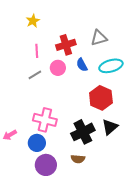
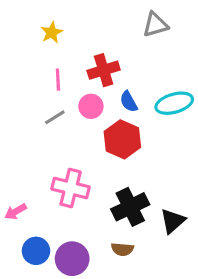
gray triangle: (99, 38) -> (155, 25), moved
red hexagon: (101, 98) -> (122, 139), moved
black triangle: (110, 127) -> (173, 221), moved
blue circle: (37, 143) -> (36, 251), moved

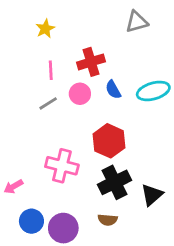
red hexagon: (122, 139) -> (109, 141), moved

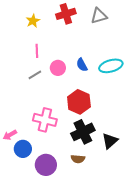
red cross: (91, 62) -> (66, 14), moved
blue circle: (31, 221) -> (23, 149), moved

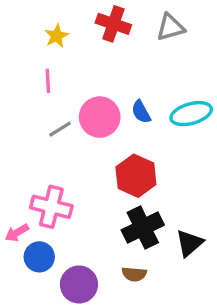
red cross: (66, 14) -> (113, 24), turned 36
pink line: (37, 51) -> (48, 81), moved
pink circle: (58, 68) -> (100, 117), size x1.5
pink cross: (45, 120) -> (51, 207), moved

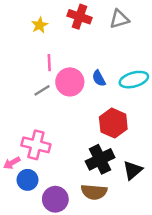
pink line: (48, 81) -> (49, 63), moved
red hexagon: (136, 176) -> (113, 123), moved
brown semicircle: (134, 274) -> (94, 192), size x1.5

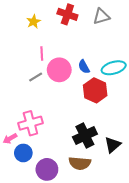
red hexagon: (113, 123) -> (95, 90), moved
pink cross: (36, 145) -> (30, 123), turned -30

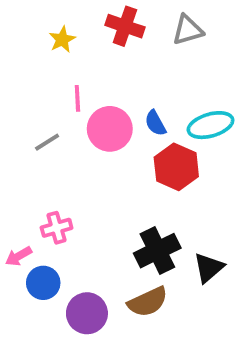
gray line: (36, 77) -> (47, 142), moved
pink cross: (30, 123) -> (57, 228), size x0.7
brown semicircle: (80, 163) -> (148, 302), turned -30

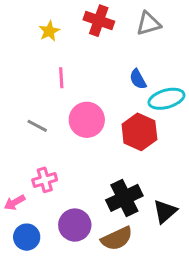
blue semicircle: (155, 123) -> (138, 79), moved
pink circle: (110, 129) -> (87, 120), moved
gray line: (47, 142) -> (37, 126), moved, turned 60
blue circle: (43, 283) -> (27, 237), moved
purple circle: (87, 313) -> (75, 225), moved

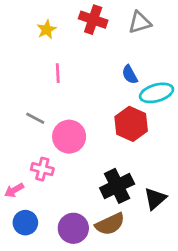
pink circle: (87, 120) -> (69, 137), moved
pink cross: (45, 180) -> (42, 169), turned 30
purple circle: (75, 225) -> (73, 228), moved

